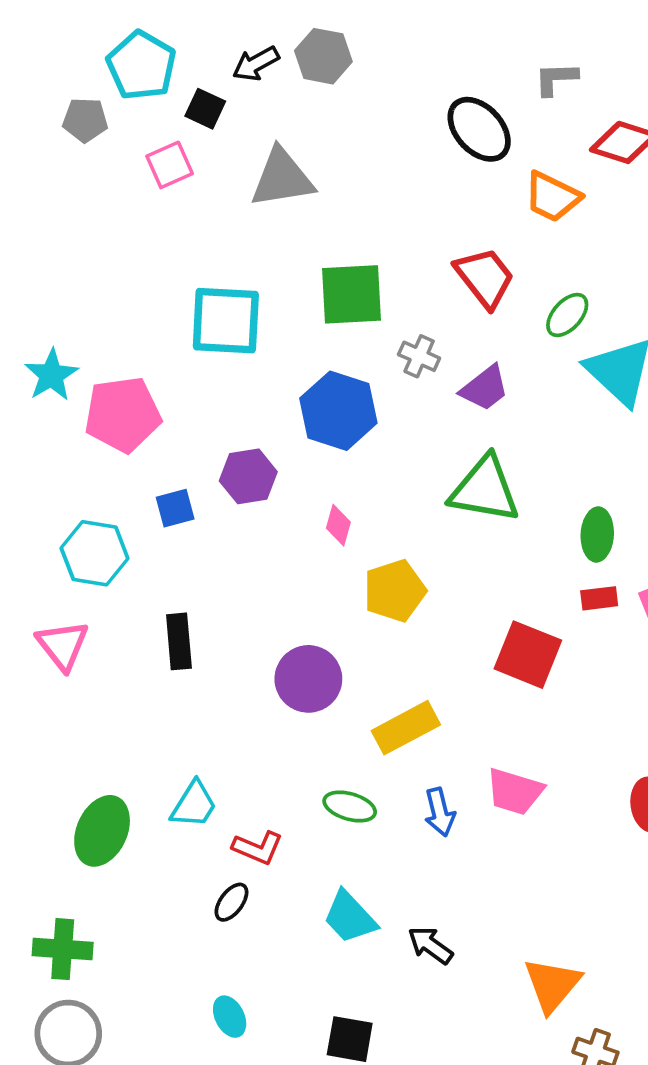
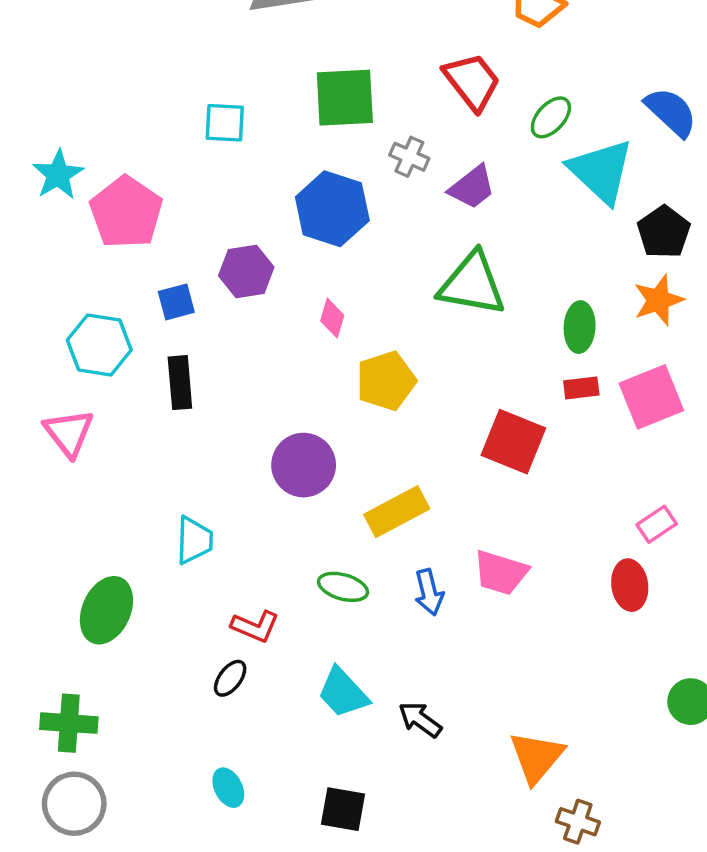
cyan square: (226, 321) -> (225, 123), size x0.6
pink pentagon: (123, 414) -> (126, 212), turned -30
black rectangle: (179, 641) -> (180, 383), moved
cyan trapezoid: (194, 805) -> (194, 540), moved, turned -30

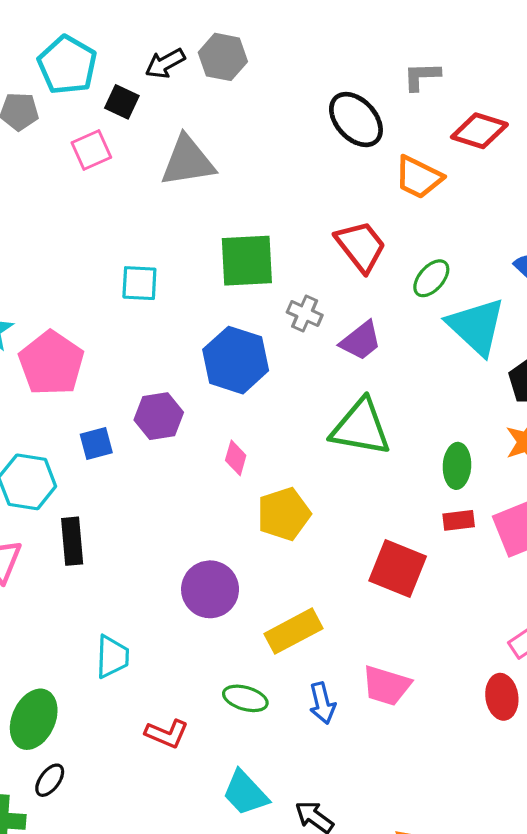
black rectangle: (180, 383) -> (72, 541), moved
black ellipse: (230, 678) -> (50, 780), moved

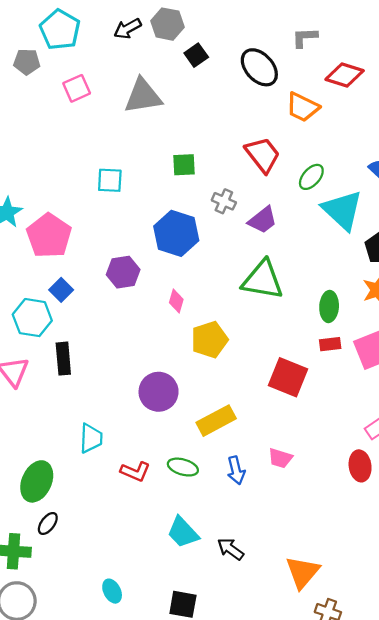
black square: (122, 102) -> (196, 55), moved, turned 30
green square: (247, 261) -> (184, 165), size x0.6
blue square: (96, 443) -> (61, 290), moved, turned -30
pink trapezoid: (386, 686) -> (280, 458), size x0.7
red L-shape: (167, 734) -> (135, 471), moved

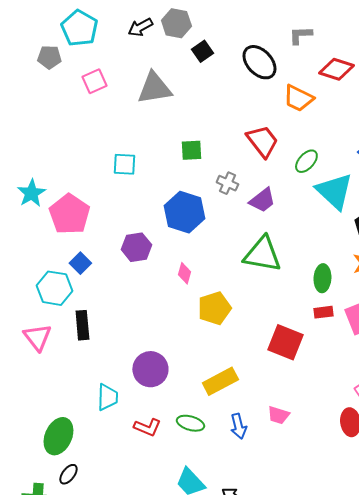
purple circle: (159, 392) -> (150, 369), moved

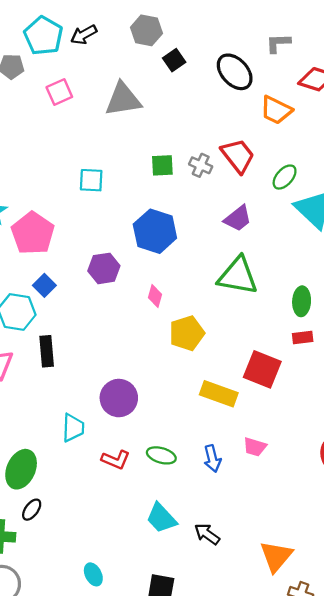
black arrow: (140, 27) -> (84, 35), moved
gray cross: (227, 183) -> (201, 165), moved
yellow rectangle: (220, 381) -> (219, 394), moved, turned 48

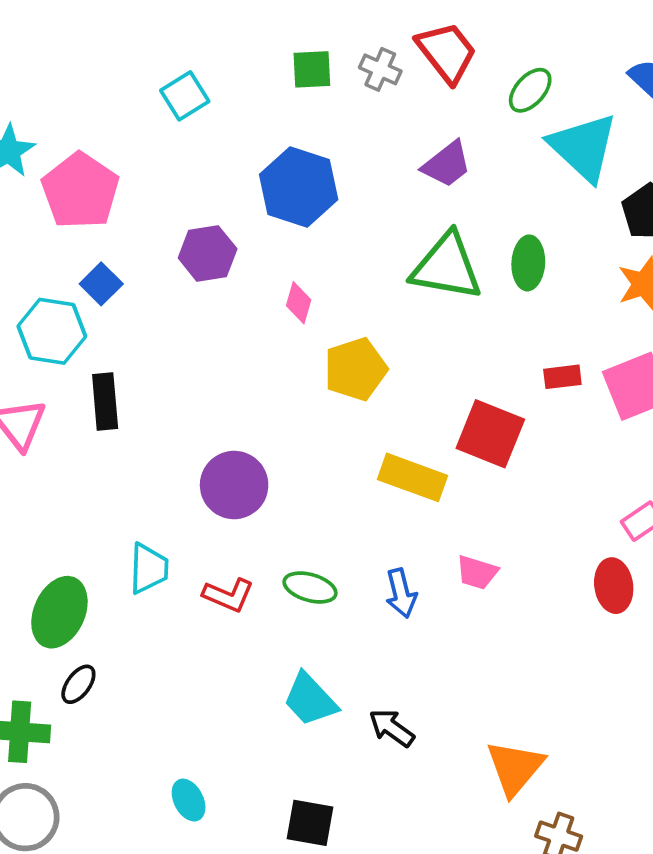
cyan square: (91, 180) -> (185, 96), turned -35
green ellipse: (302, 301) -> (528, 263), moved
cyan trapezoid: (73, 428) -> (149, 569), moved

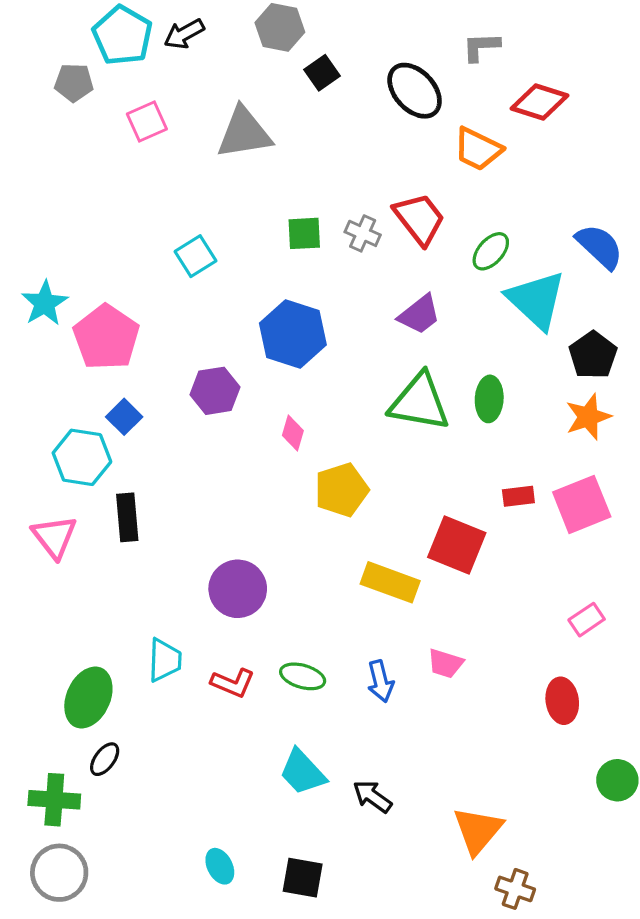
red ellipse: (614, 586) -> (562, 701), moved
cyan ellipse: (189, 800) -> (220, 866), moved

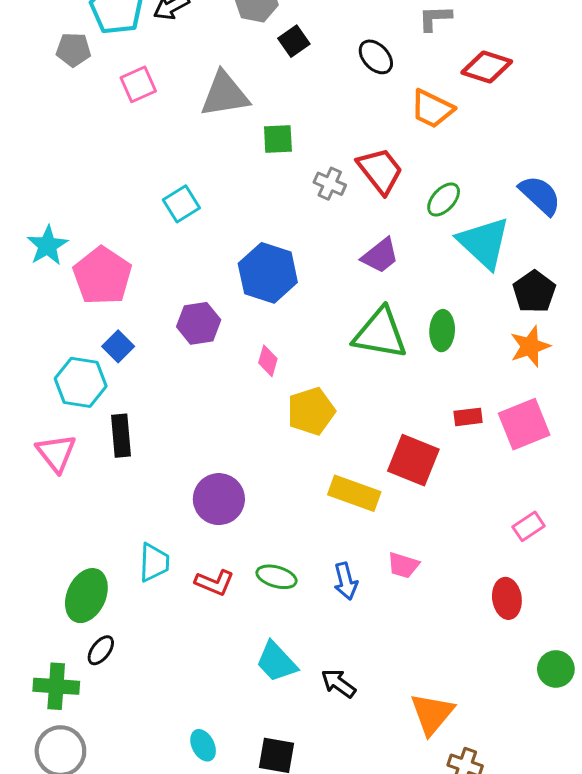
black ellipse: (415, 91) -> (376, 57), size x0.7
green square: (304, 233) -> (278, 139), moved

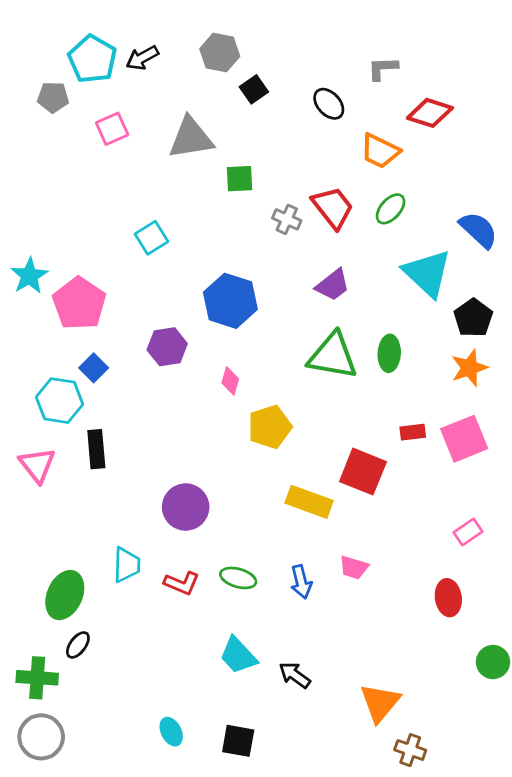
green ellipse: (444, 199) -> (391, 209), moved

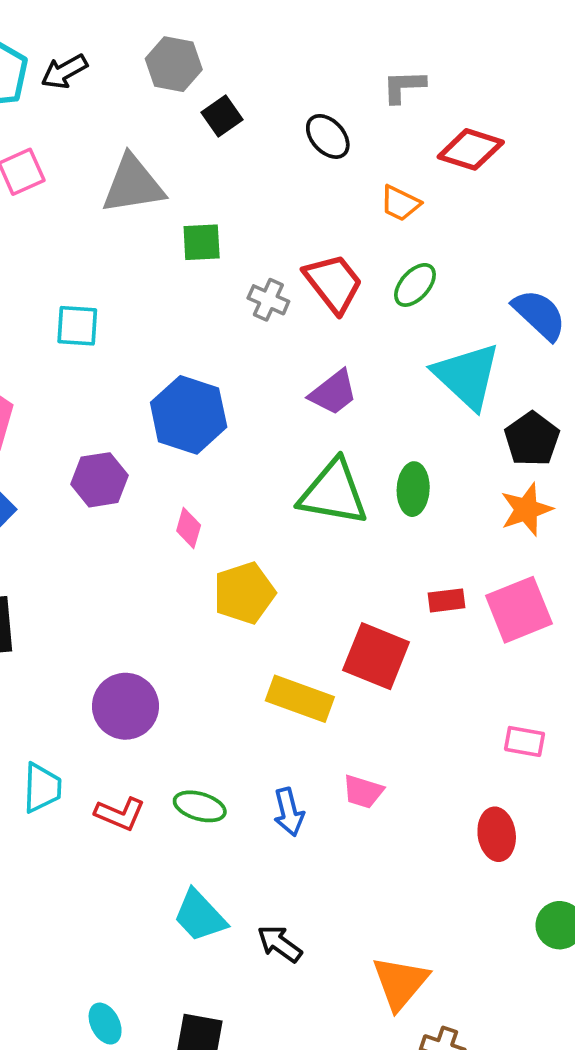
orange trapezoid: (380, 151) -> (400, 203), size x0.7
cyan square: (151, 238) -> (77, 326), turned 36
pink rectangle: (468, 532) -> (524, 741), turned 44

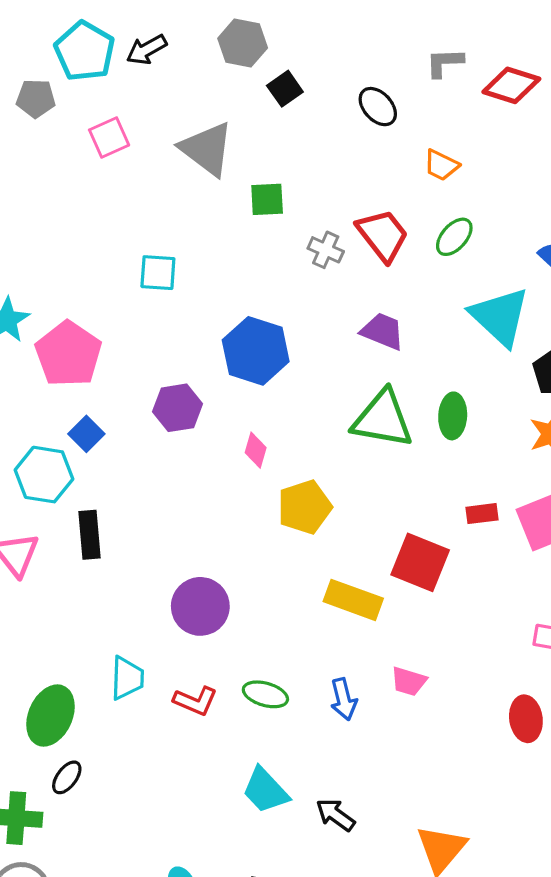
red diamond: (471, 149) -> (511, 85), moved
gray triangle: (133, 185) -> (207, 149), turned 46
purple trapezoid: (333, 393) -> (383, 331), turned -120

